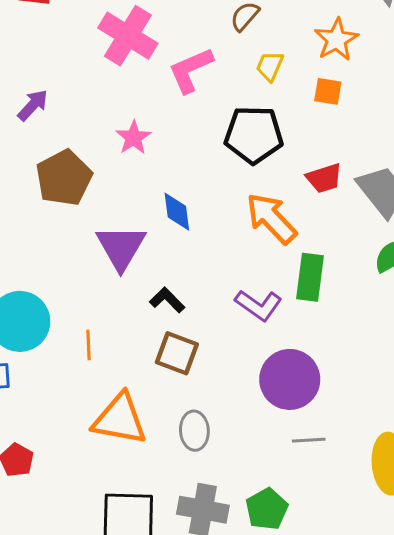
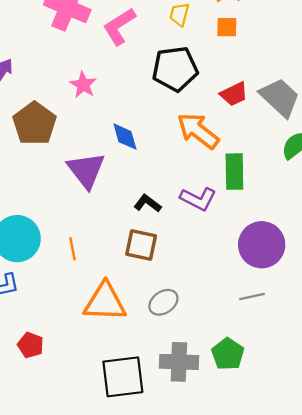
black L-shape: (167, 300) -> (148, 203), moved
purple circle: (290, 379) -> (262, 245), moved
gray ellipse: (194, 431) -> (163, 302), turned 68

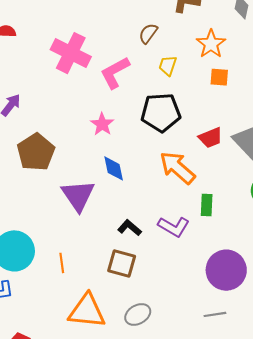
orange square: (227, 27) -> (219, 77), moved
pink star: (83, 85) -> (102, 124), moved
green rectangle: (234, 172) -> (207, 205), size x0.7

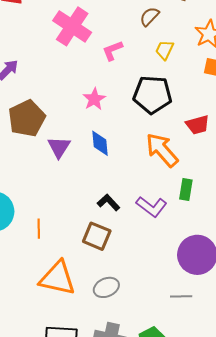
pink L-shape: (115, 73) -> (113, 51), size x0.7
purple triangle: (78, 196) -> (59, 147), moved, size x0.7

